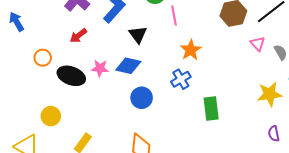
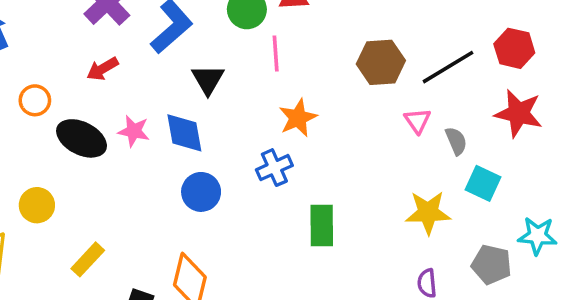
blue diamond: (128, 66) -> (184, 133), turned 60

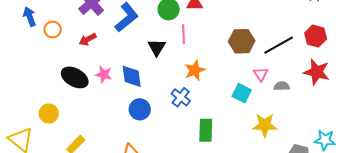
black triangle: (208, 79) -> (157, 47), moved
orange circle: (35, 100) -> (53, 29), moved
gray semicircle: (456, 141) -> (282, 86), turned -70
blue cross: (274, 168) -> (181, 97), turned -30
cyan square: (483, 183) -> (242, 93), moved

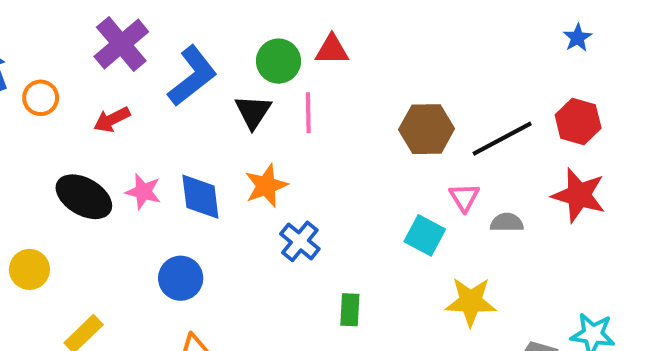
black triangle: (157, 47) -> (253, 112), moved
orange star: (195, 70) -> (266, 186), moved
blue circle: (140, 109) -> (181, 278), moved
green rectangle: (206, 130) -> (350, 310), size x0.7

